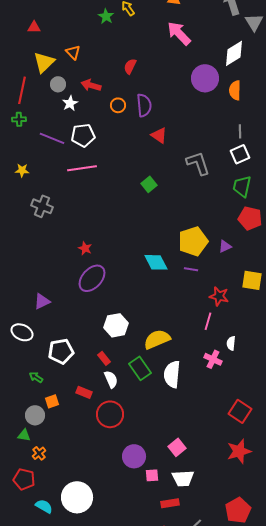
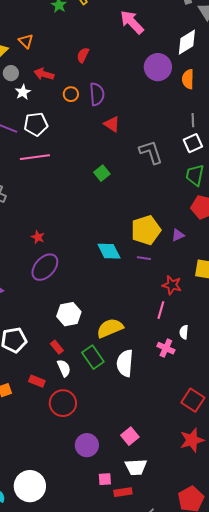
pink square: (152, 475) -> (105, 479), moved

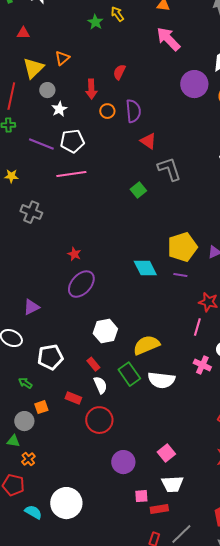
orange triangle: (26, 41) -> (62, 58), turned 35
red arrow: (44, 74) -> (91, 89), moved, turned -108
gray L-shape: (151, 152) -> (169, 169), moved
white semicircle: (125, 363) -> (161, 380), turned -88

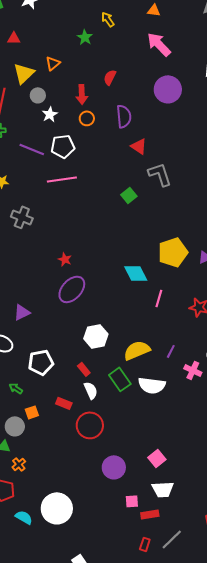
green star: (95, 22) -> (85, 37), moved
purple circle: (194, 84) -> (168, 89), moved
orange circle: (107, 111) -> (87, 118), moved
purple line: (180, 275) -> (171, 351), moved, turned -72
pink line: (197, 327) -> (159, 298), moved

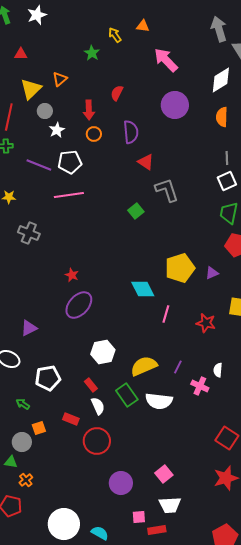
orange triangle: (154, 10) -> (143, 26), moved
cyan semicircle: (24, 517) -> (100, 533), moved

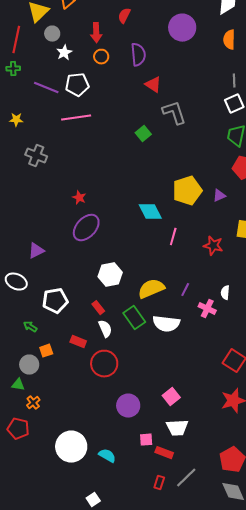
red rectangle: (157, 530) -> (164, 453), turned 30

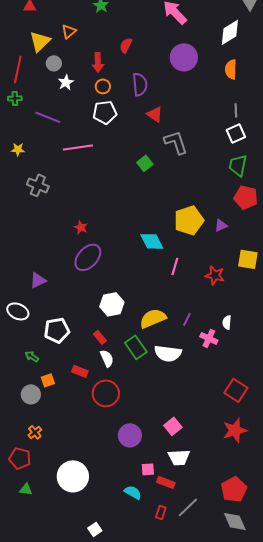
white pentagon: (77, 85) -> (105, 112), moved
green triangle: (18, 385) -> (26, 489), moved
cyan semicircle: (107, 456) -> (133, 492), moved

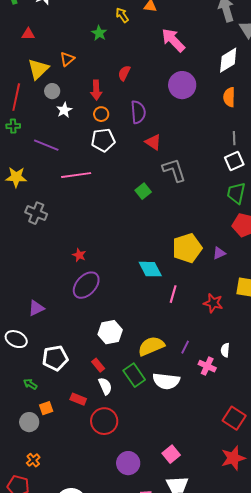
yellow star: (18, 149) -> (16, 177), size x1.5

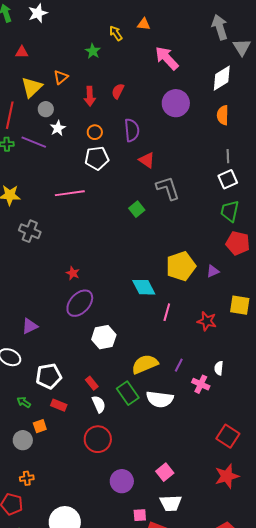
red arrow: (96, 90) -> (90, 96), moved
purple line: (46, 145) -> (34, 142), moved
white hexagon: (110, 332) -> (104, 337), moved
red rectangle: (78, 399) -> (59, 405), moved
orange cross: (33, 460) -> (27, 478), turned 32

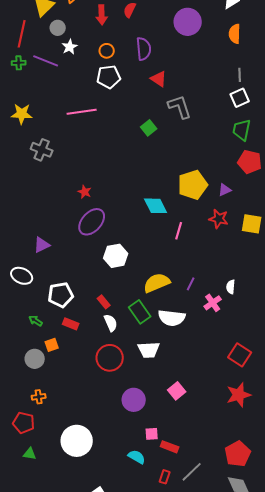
red star: (207, 321) -> (219, 219), moved
pink cross: (201, 384) -> (213, 303), turned 30
white trapezoid: (171, 503) -> (149, 350), moved

